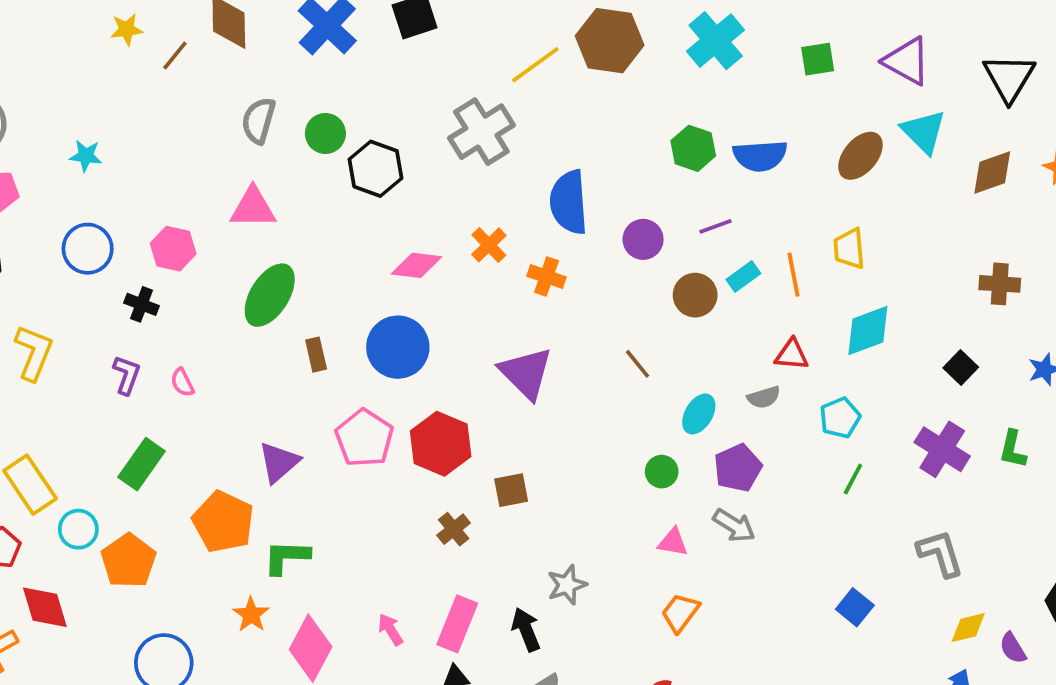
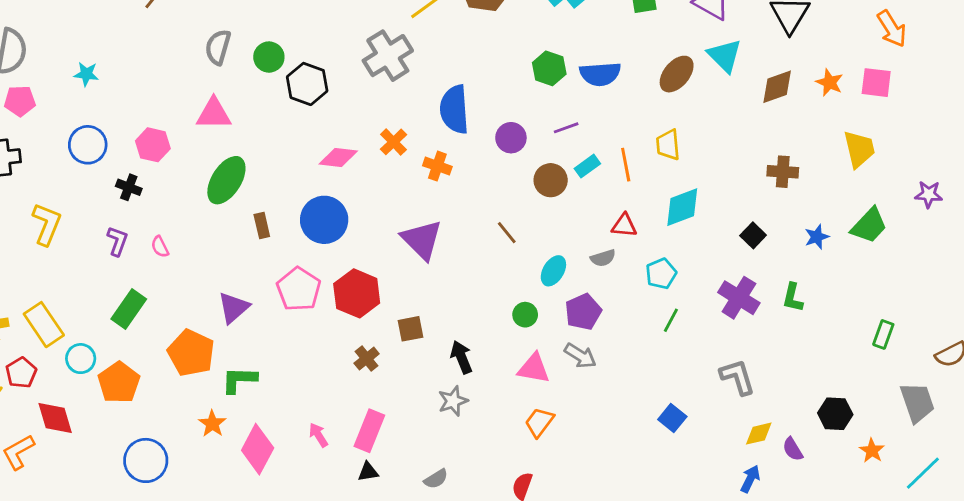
pink triangle: (673, 542) -> (534, 368), size x1.4
black arrow: (526, 629) -> (461, 357), moved

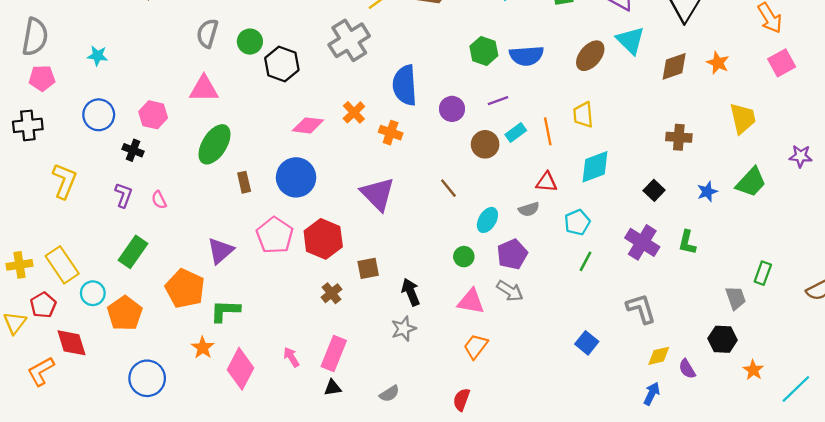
pink square: (876, 83) -> (782, 63), moved, turned -36
gray trapezoid: (917, 402) -> (736, 298), moved, size x0.7

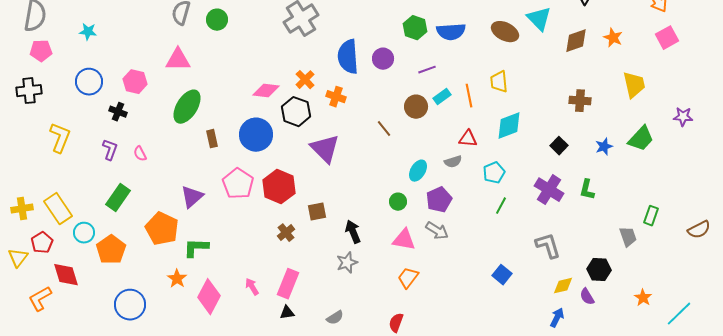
brown ellipse: (590, 56) -> (505, 32), turned 76
black hexagon: (282, 64) -> (296, 112), moved
purple circle: (452, 109) -> (383, 59), moved
brown line: (448, 188) -> (384, 129), moved
black hexagon: (723, 339) -> (599, 270), moved

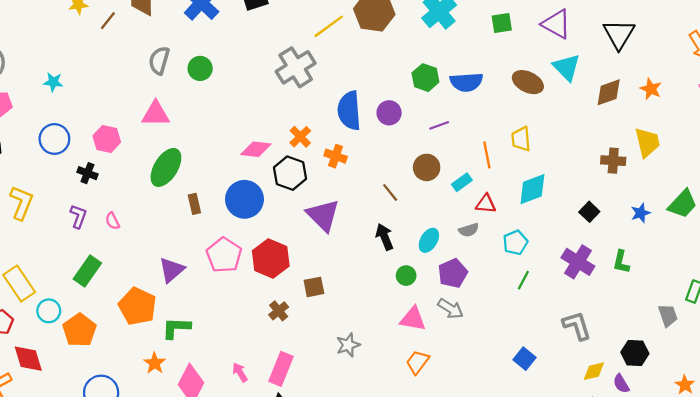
yellow trapezoid: (634, 85) -> (647, 142), moved
cyan rectangle: (442, 97) -> (462, 182), moved
black arrow: (353, 232) -> (384, 237), moved

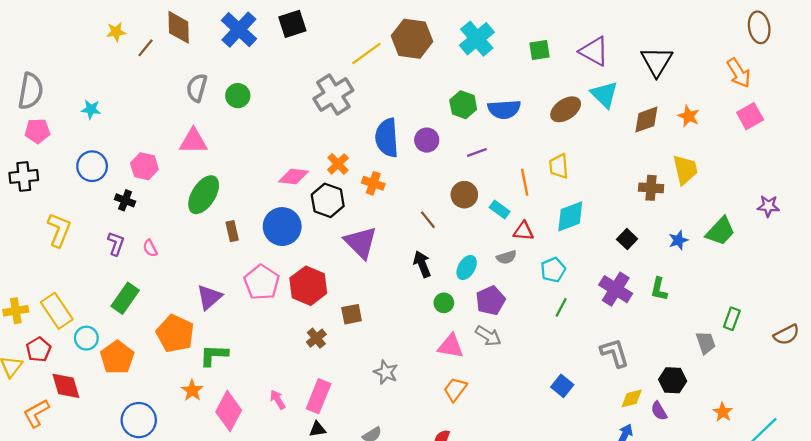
brown ellipse: (528, 82) -> (566, 109), turned -60
cyan rectangle: (462, 182) -> (500, 209), turned 72
gray star: (348, 345) -> (386, 372), turned -30

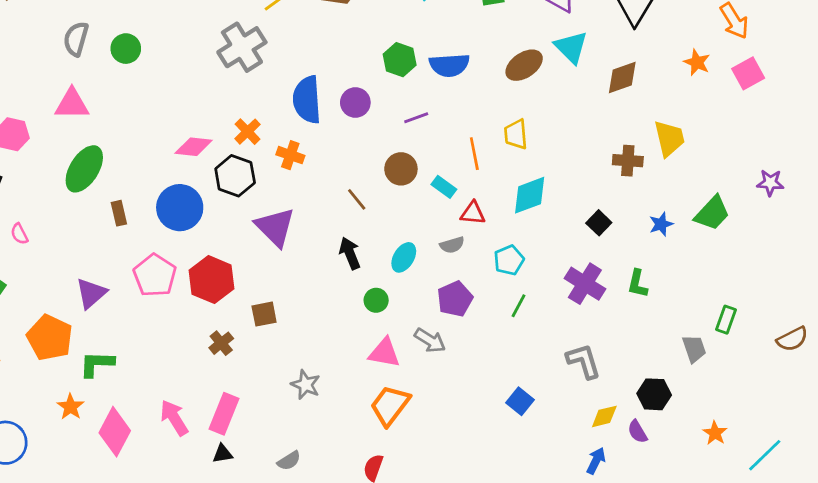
orange star: (689, 116) -> (697, 62), moved
purple pentagon: (490, 301) -> (455, 299), moved
orange trapezoid: (455, 389) -> (390, 405), size x1.4
pink arrow: (278, 400) -> (174, 418), size x1.5

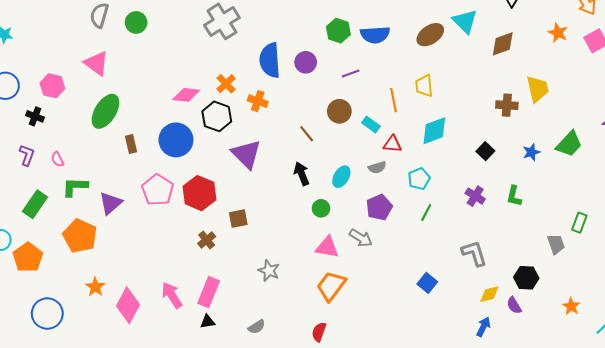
pink triangle: (72, 104) -> (96, 63), turned 36
purple cross: (585, 284) -> (475, 196), size x0.7
green L-shape: (97, 364) -> (75, 187), moved

